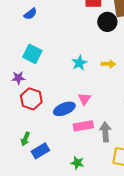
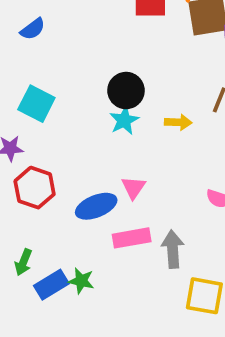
black circle: (107, 22) -> (126, 91), moved
green star: (77, 163) -> (81, 281), moved

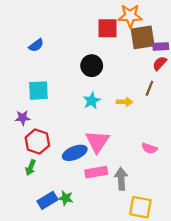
black circle: (126, 91) -> (92, 66), moved
cyan square: (36, 104) -> (38, 91), turned -30
pink triangle: (133, 188) -> (97, 142), size x1.6
green arrow: (23, 262) -> (31, 168), moved

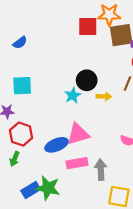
black circle: (92, 66) -> (87, 80), moved
pink triangle: (97, 142) -> (78, 134), turned 40
green star: (66, 198) -> (48, 188), size x1.6

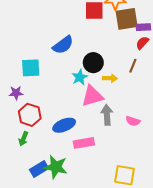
blue semicircle: (20, 43) -> (63, 45), moved, size x1.5
pink triangle: (78, 134) -> (92, 96), moved
gray arrow: (101, 170) -> (107, 115), moved

